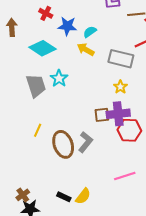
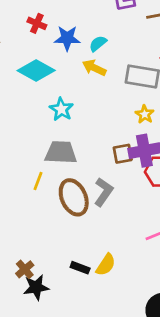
gray trapezoid: (36, 86) -> (61, 152), moved, turned -65

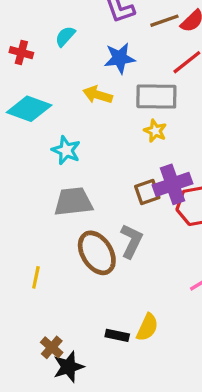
blue star: (67, 38) -> (120, 58), moved
cyan semicircle: (98, 44) -> (65, 36), moved
yellow star: (145, 114) -> (155, 131), moved
yellow line: (38, 181) -> (36, 277), moved

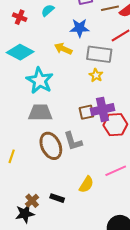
cyan star: (66, 150) -> (40, 81), size x1.5
gray L-shape: (131, 241) -> (73, 141), turned 130
yellow semicircle: (147, 327) -> (86, 184), moved
brown cross: (52, 347) -> (32, 201), moved

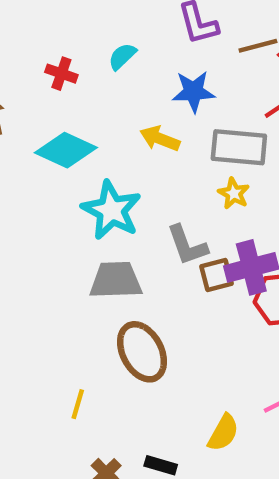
gray L-shape: (73, 141) -> (187, 245), moved
yellow line: (12, 156) -> (78, 404), moved

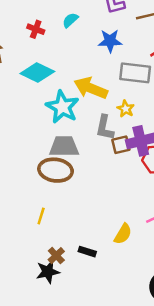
yellow arrow: (160, 139) -> (91, 88), moved, size x1.5
yellow star: (234, 193) -> (126, 109), moved
gray L-shape: (187, 245) -> (105, 128), turned 30
brown ellipse: (142, 352) -> (56, 170), moved, turned -56

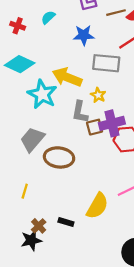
gray trapezoid: (64, 147) -> (32, 139), moved, turned -48
brown ellipse: (56, 170) -> (59, 157), moved
yellow semicircle: (123, 234) -> (97, 206), size x1.4

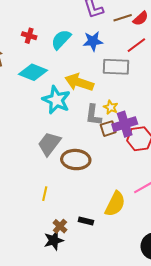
cyan semicircle: (48, 17) -> (61, 39), moved, size x1.5
yellow star: (98, 95) -> (111, 107), moved

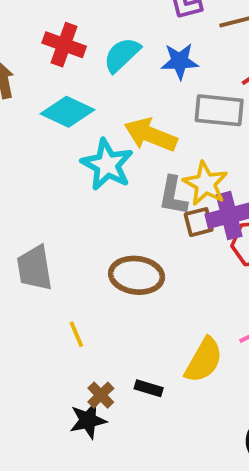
red cross: (29, 36) -> (64, 45), size x1.5
yellow star: (111, 107) -> (205, 184), size x1.6
gray trapezoid: (49, 144) -> (35, 268), moved, turned -50
yellow line: (45, 194) -> (76, 334), turned -40

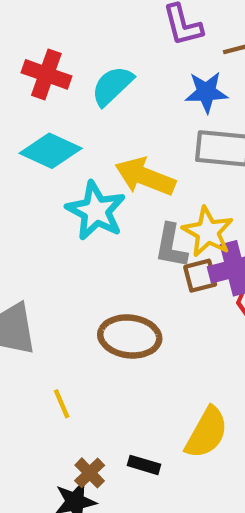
blue star: (180, 61) -> (206, 92), moved

